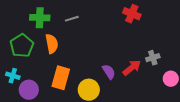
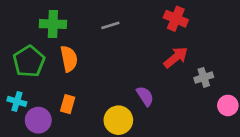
gray line: (72, 19) -> (110, 25), moved
red arrow: (132, 68) -> (176, 57), moved
orange rectangle: (61, 78) -> (68, 104), moved, size x0.6

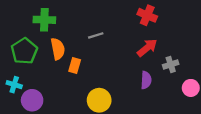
gray line: (110, 25) -> (96, 35), moved
purple semicircle: (145, 96) -> (146, 80), moved, turned 36
orange rectangle: (68, 104) -> (75, 66), moved

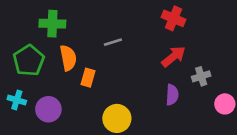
purple circle: (32, 100) -> (48, 109), moved

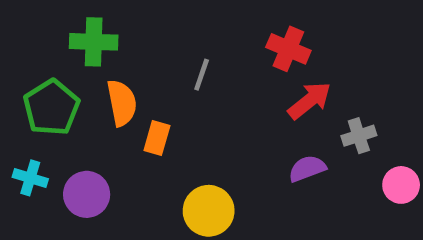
red cross: (173, 18) -> (288, 49), moved
gray line: (113, 42) -> (202, 75), turned -54
purple semicircle: (172, 95) -> (307, 169), turned -114

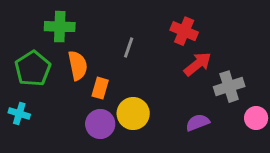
gray cross: (359, 136) -> (229, 87), size x1.4
purple semicircle: (307, 169) -> (198, 123), moved
purple circle: (87, 194) -> (100, 124), moved
yellow circle: (209, 211) -> (133, 114), moved

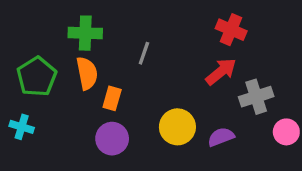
green cross: (60, 27) -> (85, 33), moved
red cross: (184, 31) -> (231, 30), moved
yellow circle: (133, 114) -> (177, 127), moved

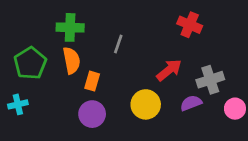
red arrow: (221, 72) -> (169, 70), moved
cyan cross: (22, 127) -> (18, 104), turned -30
purple semicircle: (221, 137) -> (191, 103), moved

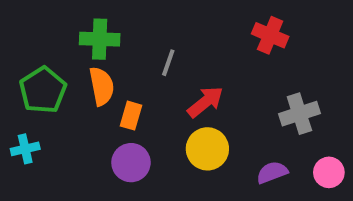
red arrow: (169, 70) -> (205, 102), moved
purple semicircle: (191, 103) -> (272, 172), moved
pink circle: (235, 109) -> (329, 172), moved

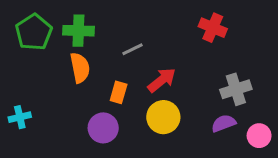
gray line: (168, 63) -> (132, 49), turned 45
green pentagon: (43, 90) -> (34, 32), moved
orange rectangle: (131, 116) -> (119, 92), moved
purple semicircle: (272, 172) -> (224, 123), moved

